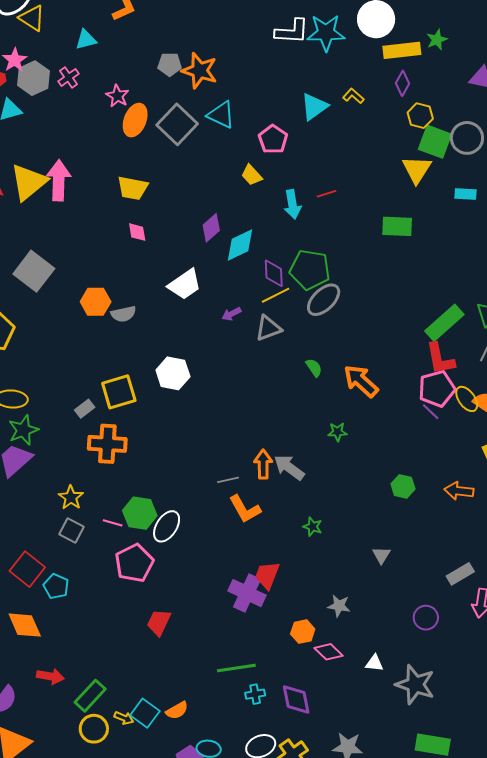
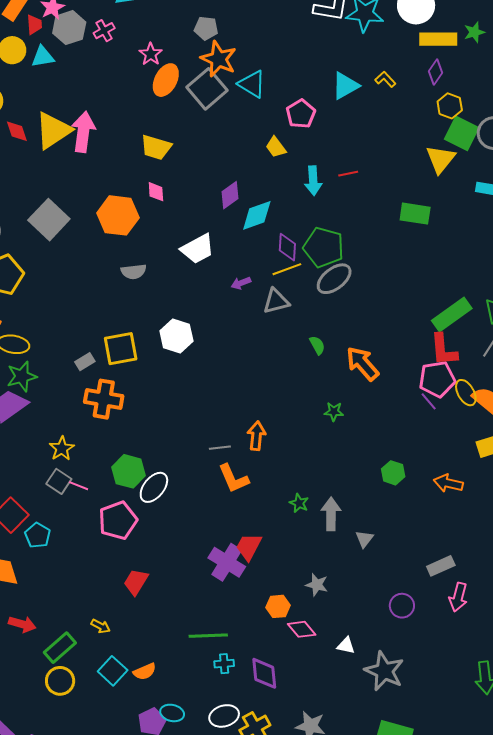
orange star: (200, 71) -> (219, 59), moved
orange hexagon: (96, 302) -> (118, 215), moved, size x1.4
gray arrow: (289, 467) -> (331, 514), moved, turned 48
pink line: (113, 523) -> (79, 486), moved
yellow arrow: (124, 718) -> (101, 626), moved

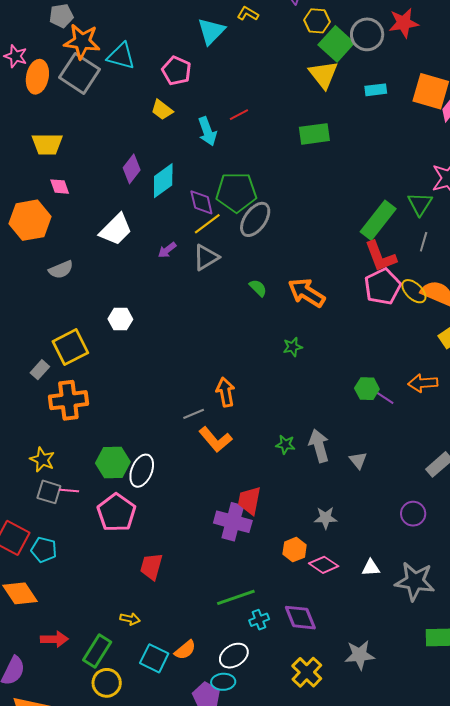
green square: (462, 133) -> (336, 44), turned 32
white hexagon: (176, 336) -> (120, 319), size x0.7
purple line: (429, 401) -> (385, 398), moved
white ellipse: (224, 716) -> (234, 656), moved

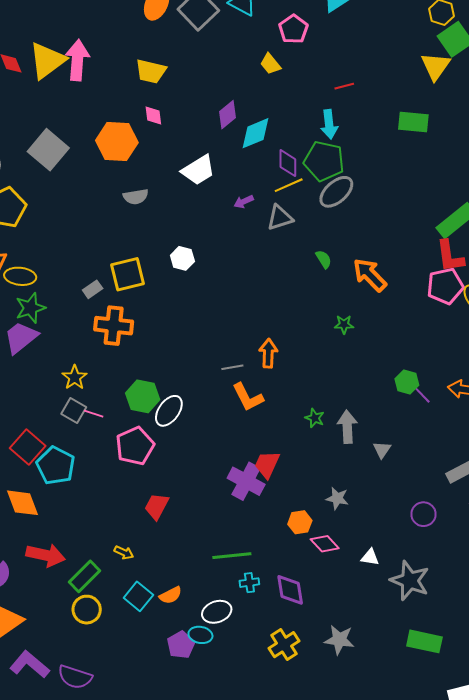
cyan arrow: (207, 131) -> (329, 124), moved
cyan pentagon: (44, 550) -> (56, 466), size x1.5
red arrow: (54, 639) -> (46, 555), size x1.4

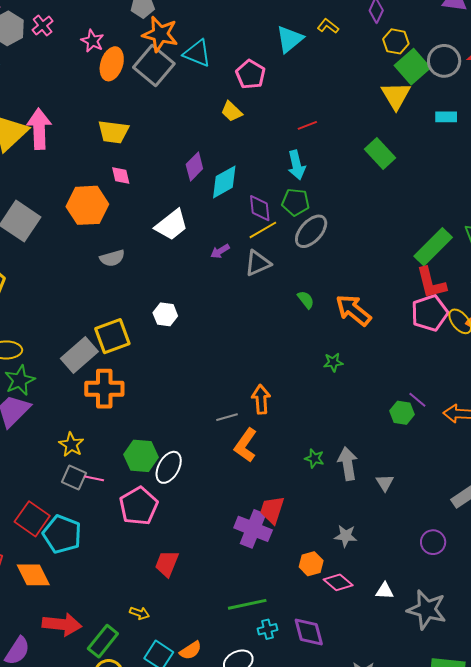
green rectangle: (413, 122) -> (380, 153), turned 48
green pentagon: (324, 161) -> (295, 202), size x0.7
gray rectangle: (93, 289) -> (79, 355), size x1.8
purple line: (422, 395) -> (417, 400), moved
orange L-shape: (248, 397) -> (246, 445), turned 68

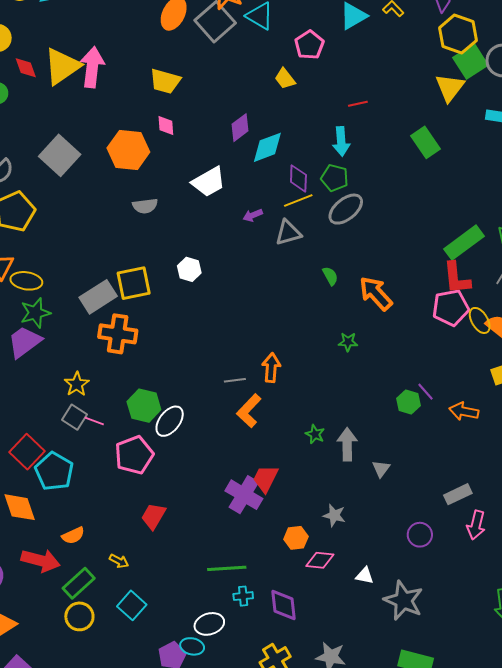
yellow hexagon: (396, 41) -> (458, 34), size x1.5
pink diamond: (338, 582) -> (320, 560), turned -44
orange semicircle: (191, 650) -> (73, 535), moved

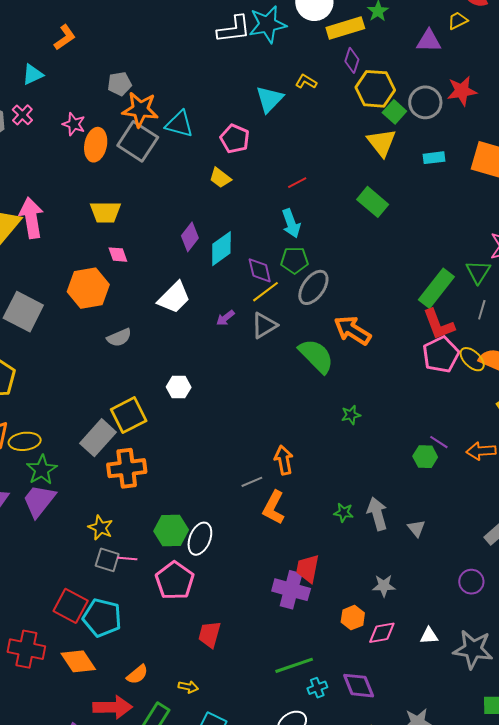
green square: (470, 61) -> (394, 112), size x0.7
green semicircle: (330, 276) -> (316, 356), size x2.0
orange arrow: (376, 293) -> (352, 330), moved

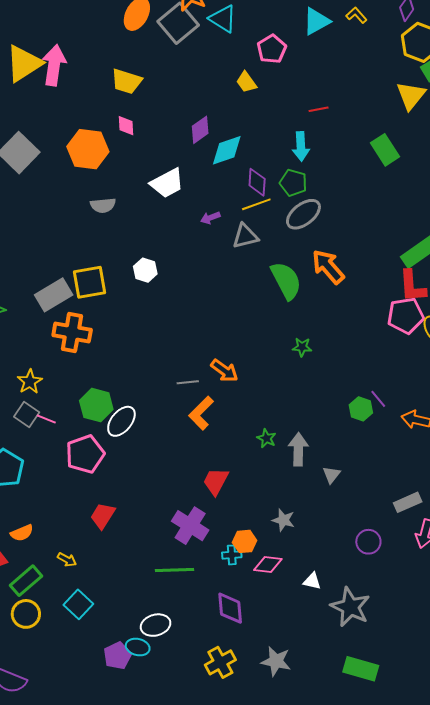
orange arrow: (284, 460) -> (225, 371), turned 120
purple cross: (291, 590) -> (190, 526), moved
cyan cross: (317, 688) -> (232, 555), moved

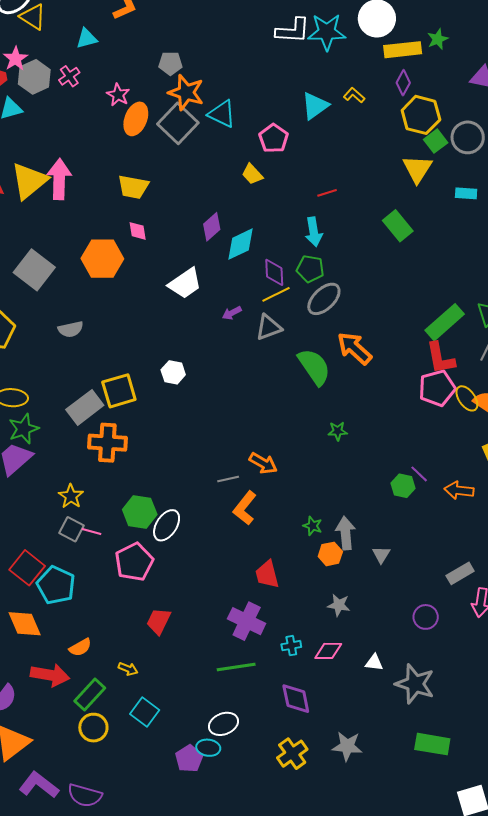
gray semicircle: (103, 205) -> (71, 329), moved
red trapezoid: (216, 481) -> (267, 574), turned -36
orange hexagon: (245, 541) -> (330, 554), moved

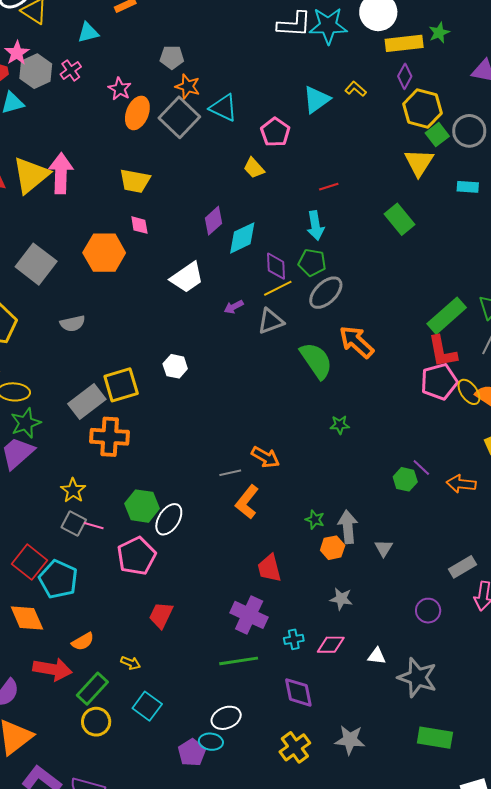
orange star: (186, 92) -> (188, 86), size x0.7

